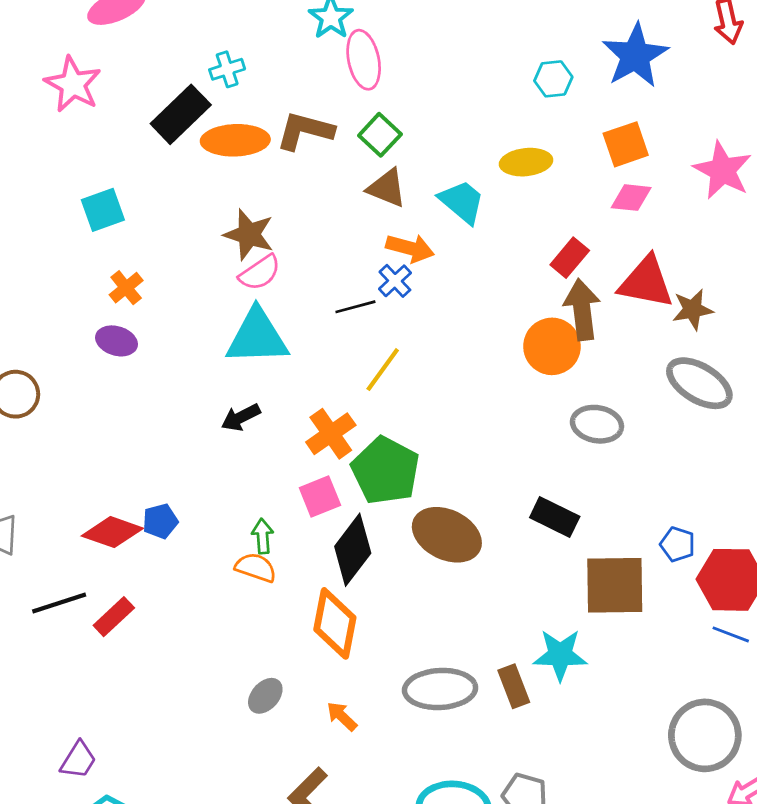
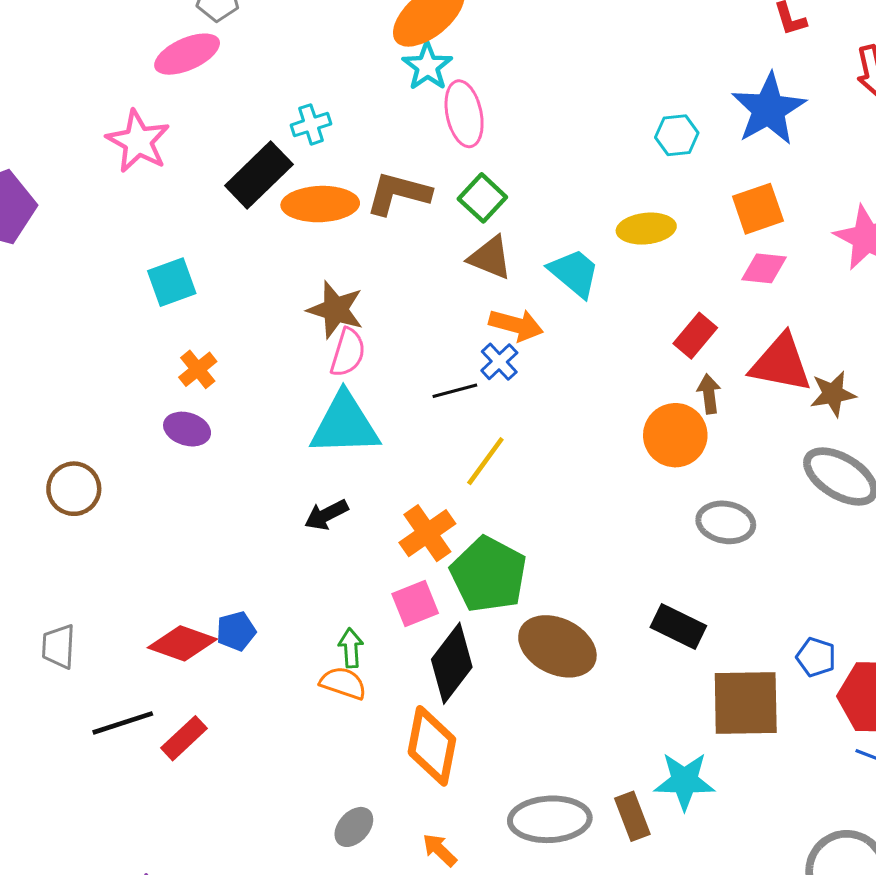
pink semicircle: (260, 273) -> (348, 353), turned -39
brown arrow: (582, 310) -> (709, 394), size x0.6

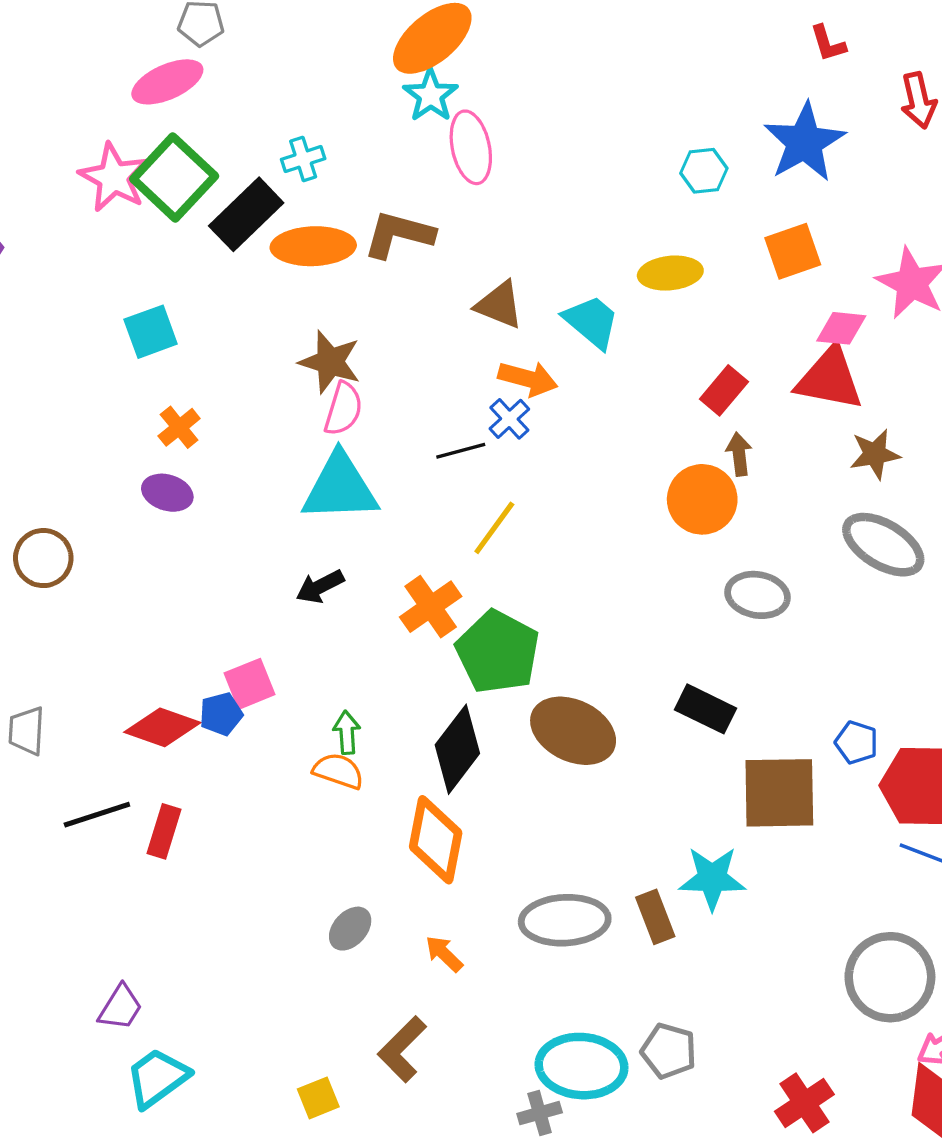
green square: (482, 198) -> (174, 177), moved, size x1.6
pink diamond: (764, 268) -> (841, 328), moved
red triangle: (781, 363) -> (830, 379), moved
pink square: (415, 604) -> (250, 684), moved
red rectangle: (184, 738) -> (164, 831), turned -30

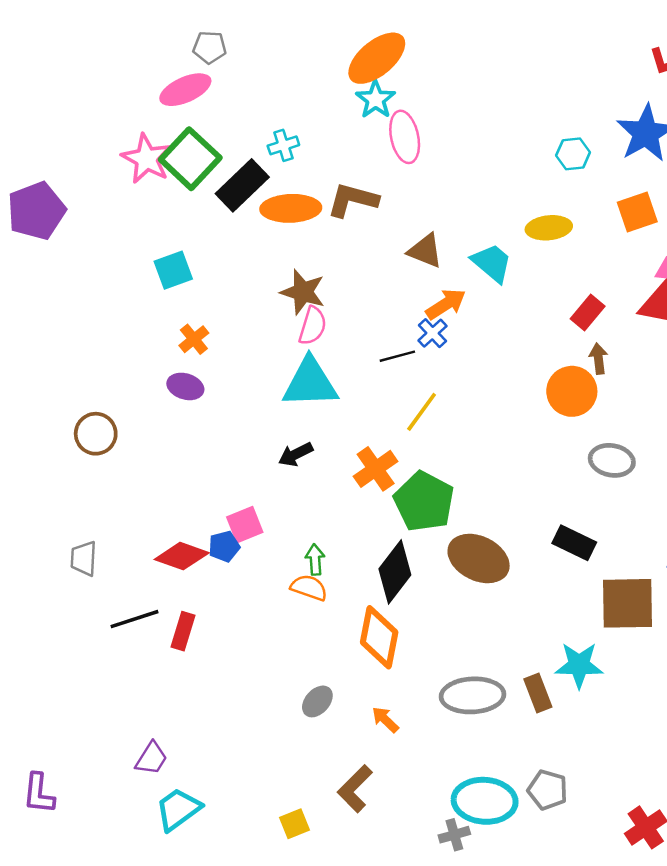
orange arrow: (528, 379) -> (446, 304), turned -48

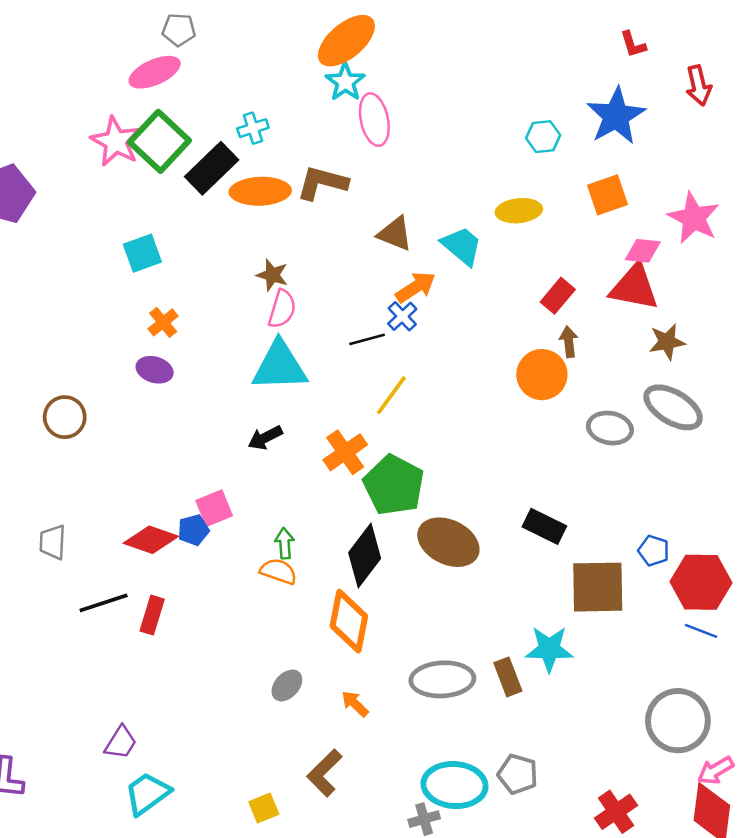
brown star: (303, 292) -> (272, 275), size x0.7
gray ellipse: (612, 460) -> (610, 428), moved

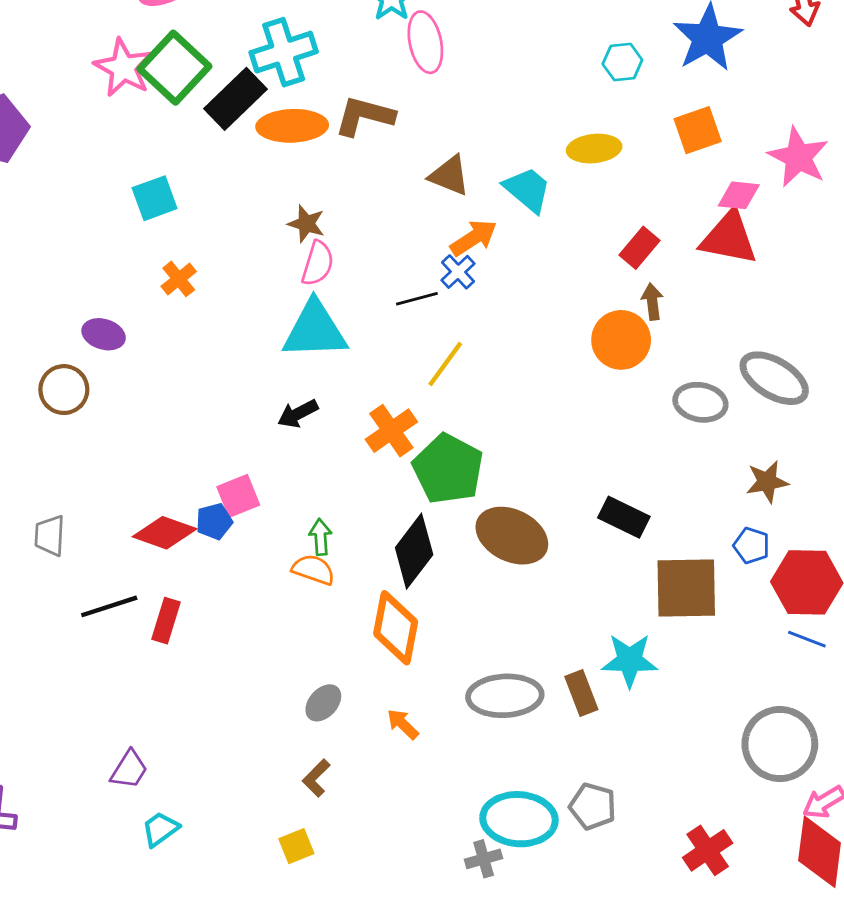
cyan cross: (253, 128) -> (284, 52), size x1.8
brown star: (667, 342) -> (767, 482), moved
purple ellipse: (155, 370) -> (104, 334), moved
brown L-shape: (325, 773) -> (316, 778), moved, size x0.7
cyan trapezoid: (147, 794) -> (160, 829), size x0.7

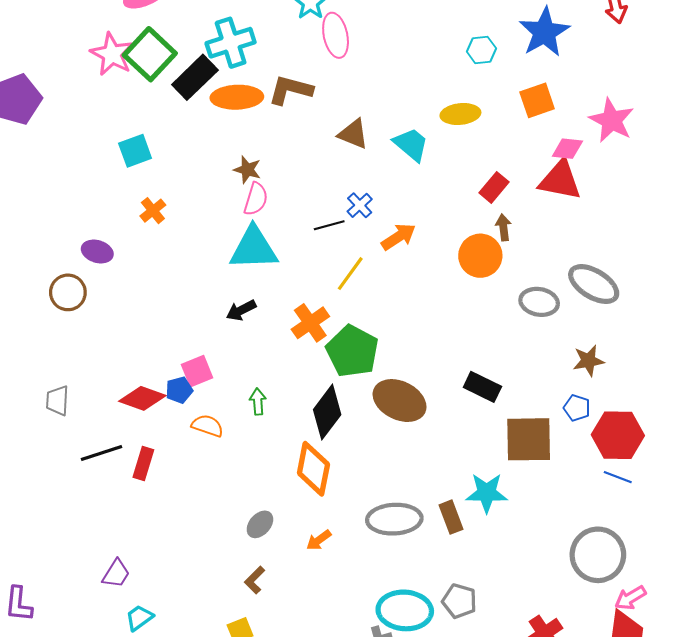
orange arrow: (474, 238) -> (398, 237), moved
orange semicircle: (313, 570) -> (207, 426), moved
orange arrow: (403, 724) -> (319, 540), turned -80

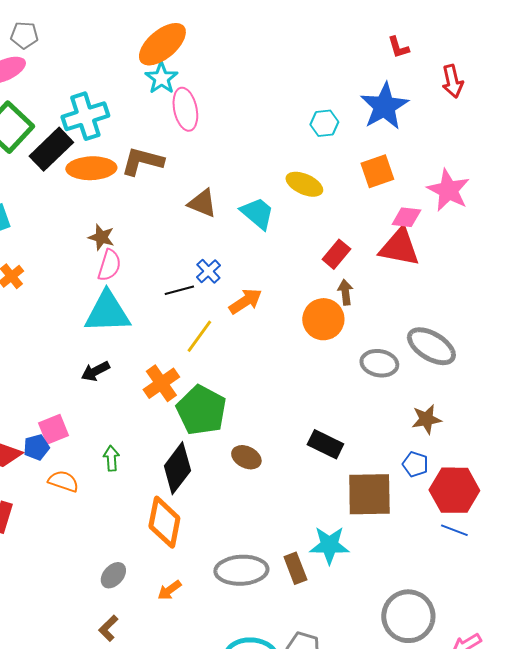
yellow ellipse: (460, 114) -> (304, 184), turned 30
brown ellipse: (400, 401) -> (246, 457), size x0.6
gray circle: (598, 555) -> (408, 616), moved

